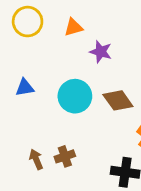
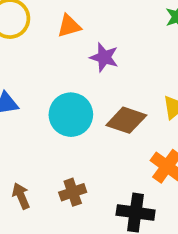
brown diamond: (118, 100) -> (126, 120), turned -36
brown cross: (65, 156) -> (73, 192), moved

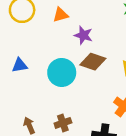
brown diamond: (126, 120) -> (93, 62), moved

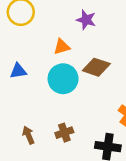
orange triangle: (60, 15) -> (62, 47), moved
purple star: (83, 35) -> (86, 20), moved

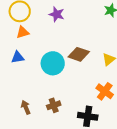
purple star: (86, 20) -> (57, 14), moved
orange triangle: (62, 47) -> (23, 32), moved

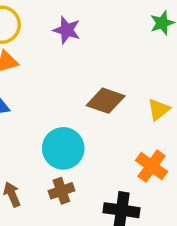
cyan circle: (53, 63) -> (63, 148), moved

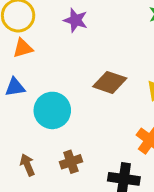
cyan circle: (63, 148) -> (52, 110), moved

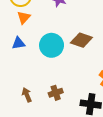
orange triangle: (23, 48) -> (24, 17), turned -32
cyan circle: (52, 110) -> (52, 45), moved

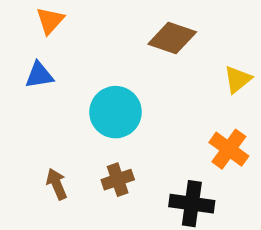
brown diamond: (81, 40) -> (172, 38), moved
cyan circle: (52, 45) -> (116, 112), moved

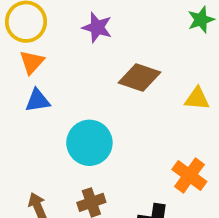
blue triangle: (39, 75) -> (38, 101), moved
yellow triangle: (238, 79) -> (197, 99), moved, turned 44

